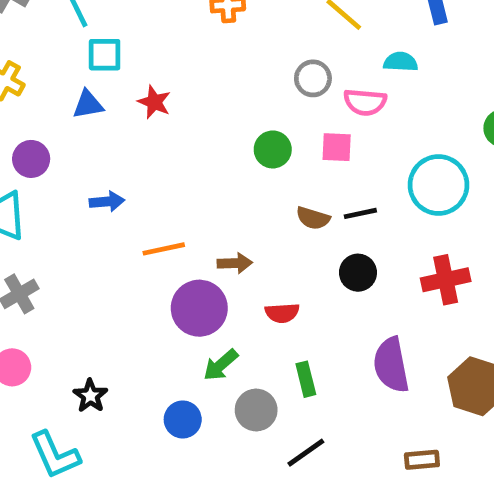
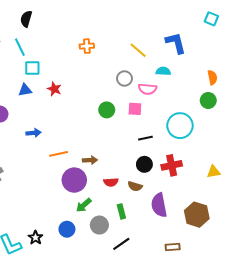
brown semicircle: (313, 218) -> (135, 186), moved
red cross: (446, 280) -> (172, 165), moved
black star: (90, 396) -> (36, 238), moved

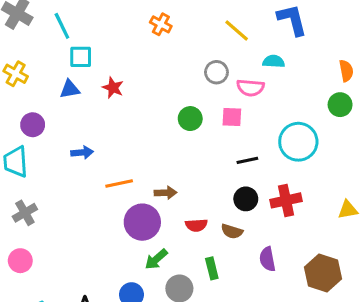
orange cross: (87, 46) -> (161, 24), turned 32
purple semicircle: (159, 205) -> (267, 259), size x0.7

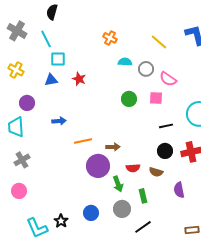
cyan semicircle: (274, 61) -> (125, 62), moved
pink semicircle: (250, 88) -> (168, 79), turned 30
green arrow: (156, 259) -> (118, 184), moved, turned -70

